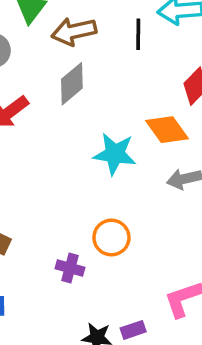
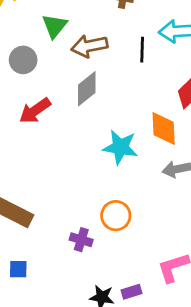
orange diamond: (167, 130) -> (164, 128), turned 32

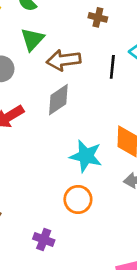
orange circle: (116, 216) -> (78, 199), moved

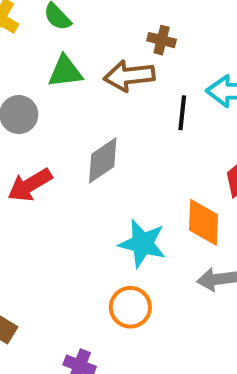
green triangle: (32, 39) -> (65, 71), turned 40
brown arrow: (64, 60) -> (129, 76), moved

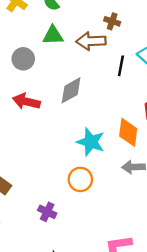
red arrow: (30, 185) -> (26, 101), turned 40

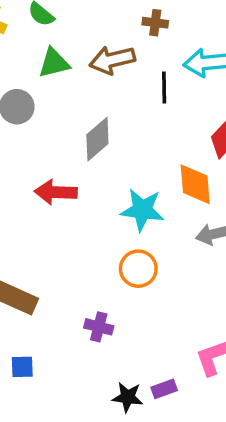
brown cross: (112, 21) -> (155, 23), moved
red arrow: (26, 101) -> (56, 192), moved

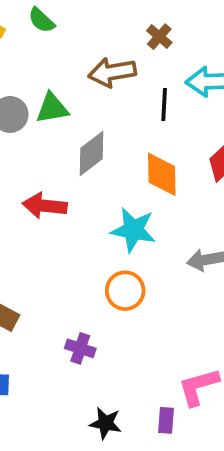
brown cross: (155, 23) -> (159, 37), turned 30
green triangle: (54, 63) -> (52, 108), moved
orange diamond: (195, 184) -> (162, 174), moved
purple rectangle: (164, 389) -> (166, 420), moved, turned -70

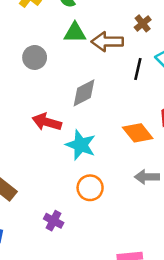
green triangle: (52, 108) -> (75, 33), moved
orange diamond: (162, 174) -> (138, 133), moved, turned -48
cyan star: (133, 230) -> (81, 145), moved

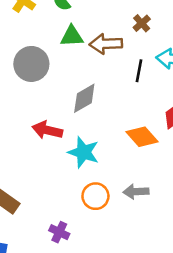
gray circle: (35, 57) -> (31, 64), size x1.4
gray arrow: (147, 177) -> (136, 192), moved

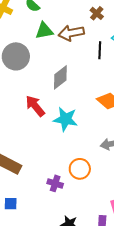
red arrow: (47, 130) -> (35, 106), turned 45
orange circle: (95, 196) -> (80, 169), moved

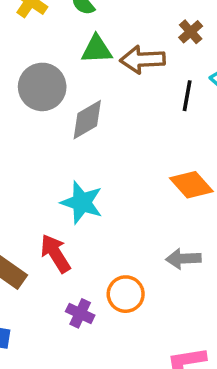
gray diamond: (60, 77) -> (87, 120), moved
red arrow: (35, 106) -> (55, 253), moved
cyan star: (65, 119) -> (82, 202), moved

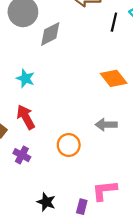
cyan star: (82, 202) -> (25, 78), moved, size x0.7
purple cross: (80, 313) -> (22, 155), moved

